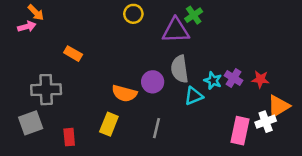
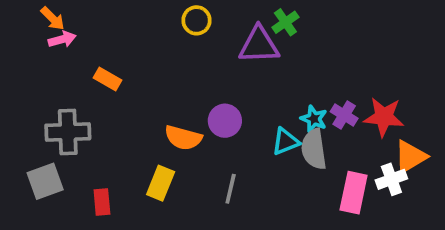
pink arrow: (27, 27) -> (62, 39), moved
gray semicircle: (180, 69) -> (314, 149), moved
red star: (260, 79) -> (384, 117), size x1.5

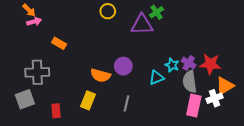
gray semicircle: (314, 149) -> (190, 82), moved

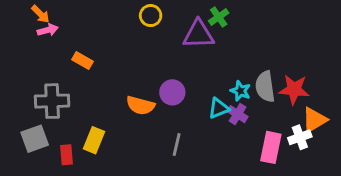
purple cross: (189, 63) -> (238, 114), moved
gray semicircle: (190, 82) -> (265, 87), moved
yellow rectangle: (88, 100) -> (94, 140), moved
red rectangle: (56, 111) -> (67, 155), moved

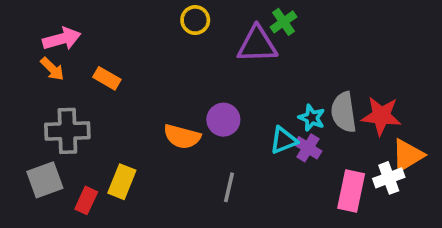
orange arrow: (40, 14) -> (52, 69), moved
pink arrow: (48, 30) -> (62, 39), size x1.4
red rectangle: (67, 155) -> (86, 200), turned 30

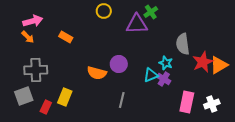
orange rectangle: (107, 78) -> (66, 37), moved
gray semicircle: (344, 112) -> (183, 44), moved
red star: (381, 116) -> (203, 62), turned -30
orange triangle: (408, 155) -> (219, 65), moved
white cross: (389, 178) -> (212, 104), moved

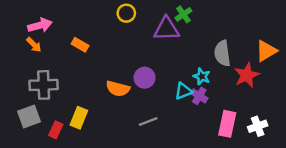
orange triangle: (219, 65) -> (266, 51), moved
gray line: (122, 100) -> (148, 121), turned 56

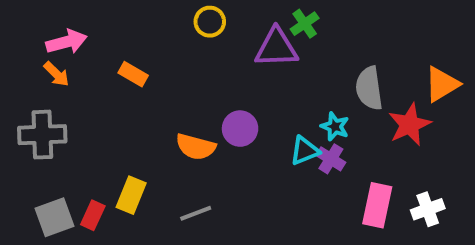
gray cross: (44, 85) -> (42, 135), moved
gray square: (29, 117) -> (54, 217), moved
gray line: (148, 121) -> (196, 213), moved

